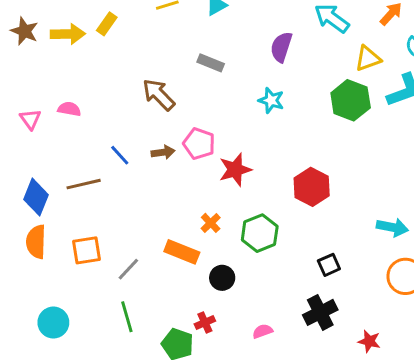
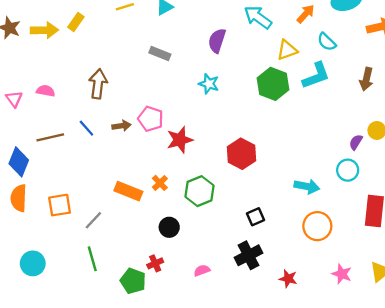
brown arrow: (159, 95) -> (98, 84), moved, turned 52
brown line: (84, 184) -> (50, 137), moved
orange rectangle: (182, 252) -> (128, 191), moved

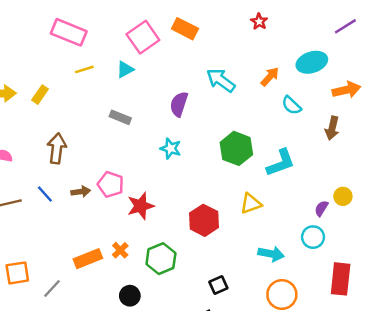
yellow rectangle: (76, 22) -> (40, 95), moved
yellow triangle: (287, 50) -> (251, 204), moved
cyan L-shape: (316, 76) -> (281, 163), moved
brown arrow: (366, 79) -> (332, 128), moved
orange rectangle: (128, 191) -> (88, 259), turned -44

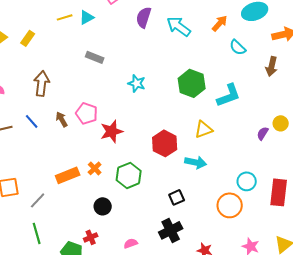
cyan triangle: (125, 69) -> (87, 17), moved
purple semicircle: (179, 104) -> (144, 17), moved
brown arrow: (81, 192) -> (62, 119), turned -112
cyan circle: (313, 237) -> (247, 181), moved
cyan arrow: (271, 254) -> (196, 162), moved

